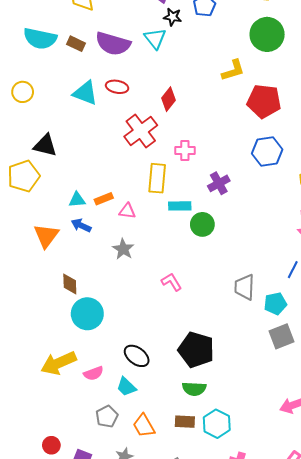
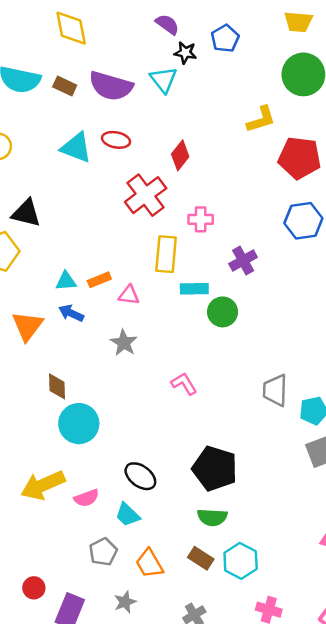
brown rectangle: (185, 422) -> (201, 558), turned 30

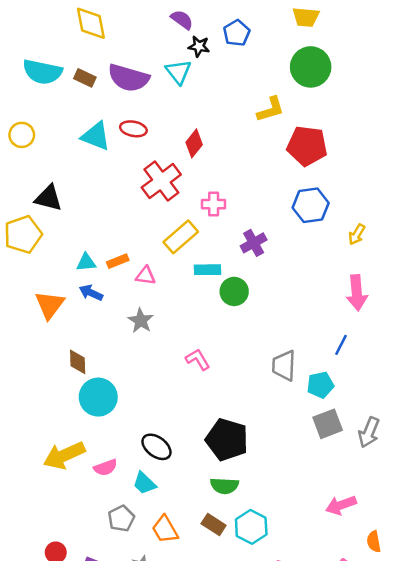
yellow rectangle: (166, 254) -> (181, 237), turned 44

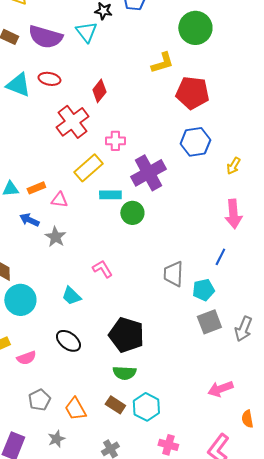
purple cross: (254, 243) -> (148, 173), size x1.6
blue arrow: (91, 293) -> (29, 220), moved
cyan trapezoid: (144, 483) -> (71, 296), moved

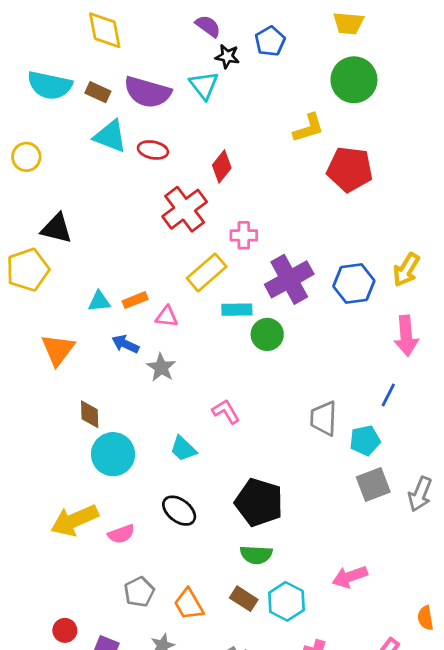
cyan triangle: (18, 85) -> (110, 136), moved
blue hexagon: (195, 142) -> (354, 283), moved
yellow arrow: (233, 166) -> (406, 270), size x1.4
pink arrow: (220, 389) -> (350, 577), moved

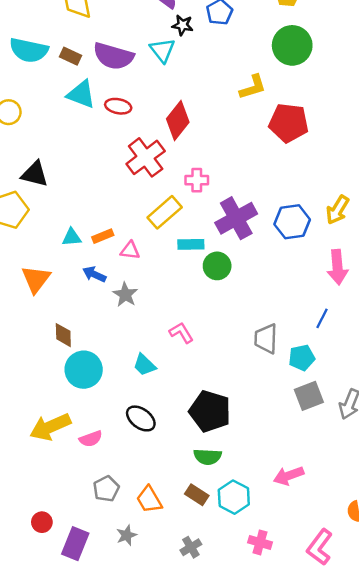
red diamond: (222, 166) -> (178, 121), size x1.4

